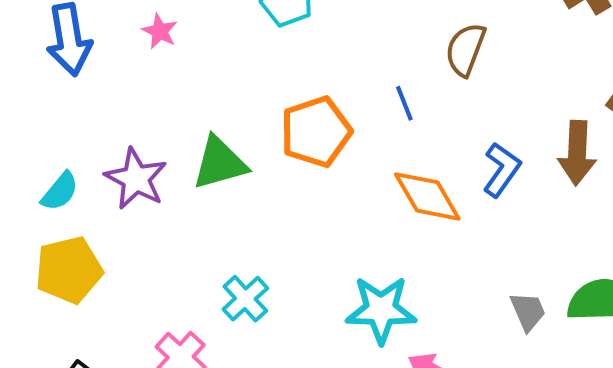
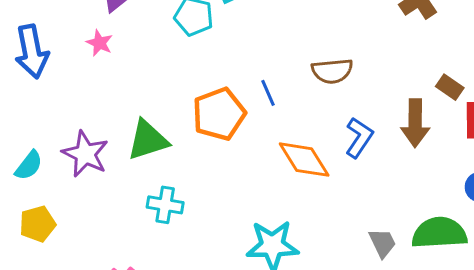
brown semicircle: (466, 49) -> (332, 71), moved, turned -114
blue line: (404, 103) -> (268, 93), moved
yellow pentagon: (69, 270) -> (38, 224), size x0.7
cyan cross: (245, 299) -> (165, 205), moved, turned -36

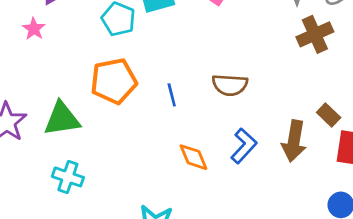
orange pentagon: (219, 114) -> (114, 81), moved
orange diamond: (304, 160) -> (193, 157), size x0.7

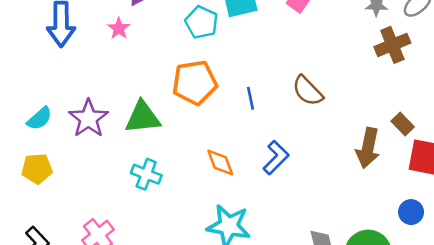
brown semicircle: (230, 85) -> (308, 91), turned 40
blue L-shape: (244, 146) -> (276, 158), moved
orange diamond: (193, 157) -> (220, 162), moved

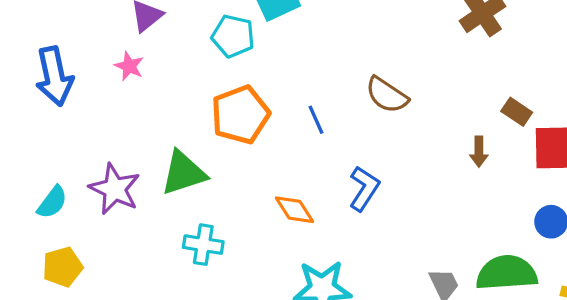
brown arrow: (368, 148) -> (479, 152), size x0.6

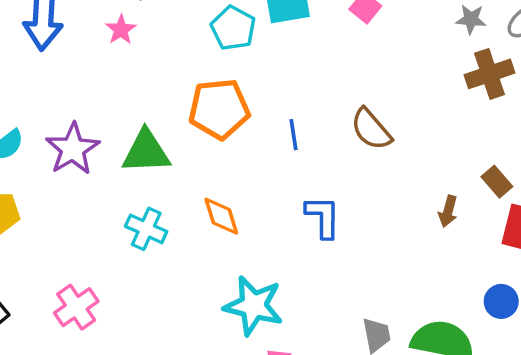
blue L-shape: (364, 189) -> (323, 217), turned -48
orange diamond: (295, 210) -> (221, 216), moved

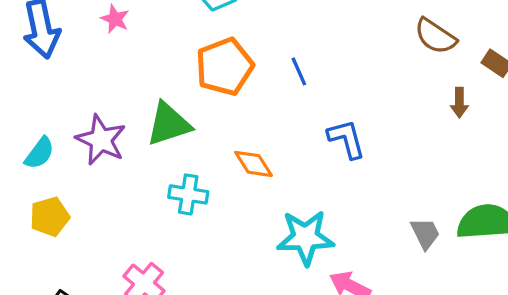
brown semicircle: (371, 129) -> (435, 36), moved

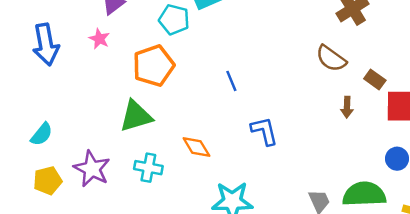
orange pentagon: (225, 67) -> (153, 66), moved
purple star: (101, 140) -> (92, 169), moved

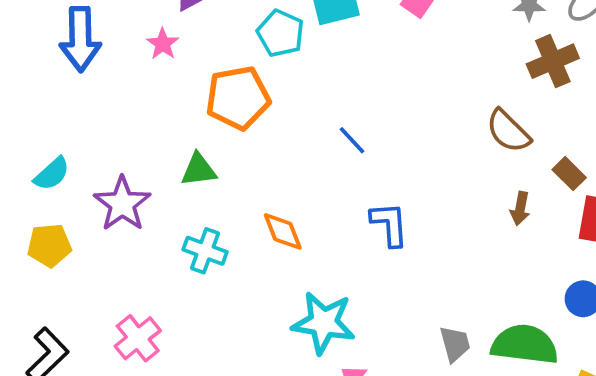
blue line: (231, 81) -> (352, 140), turned -30
green triangle: (136, 116) -> (199, 170), size x0.7
purple star: (92, 169) -> (122, 204), moved

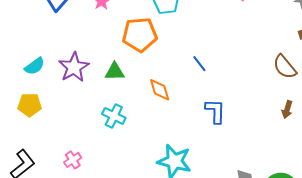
purple star: (122, 204) -> (74, 67), moved
orange diamond: (283, 231) -> (160, 90), moved
pink cross: (138, 338) -> (73, 160), size x0.7

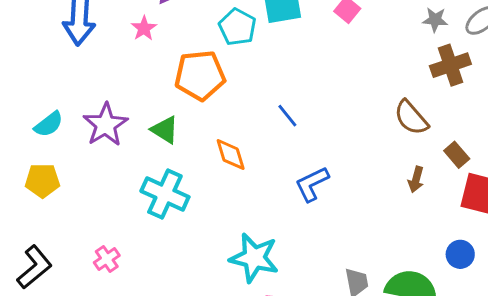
green triangle: (115, 72) -> (165, 130), turned 35
blue L-shape: (215, 111) -> (312, 184), turned -116
cyan cross: (114, 116) -> (165, 194), size x1.4

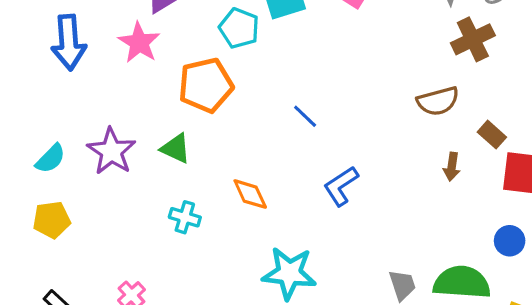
pink star: (144, 28) -> (139, 43), size x1.5
brown semicircle: (411, 118) -> (438, 101), turned -57
orange diamond: (231, 155) -> (250, 194), moved
cyan cross: (165, 194) -> (185, 217), size x0.6

